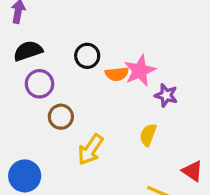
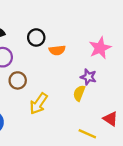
pink star: (140, 71) -> (100, 48), moved
purple star: (166, 95) -> (88, 77), moved

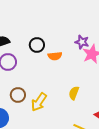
purple star: (88, 77) -> (82, 42), moved
brown circle: (18, 80) -> (18, 95), moved

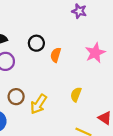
purple star: (82, 42) -> (79, 11), moved
orange semicircle: (55, 56) -> (56, 55), turned 112

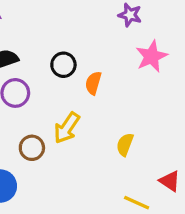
pink star: (95, 53) -> (151, 56), moved
yellow arrow: (39, 104) -> (67, 128), moved

